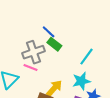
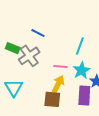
green rectangle: (54, 44) -> (13, 48), moved
pink line: (31, 68) -> (60, 66), moved

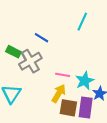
cyan line: (80, 46) -> (82, 22), moved
brown square: (52, 99) -> (68, 108), moved

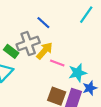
green rectangle: (13, 52) -> (11, 51), moved
yellow arrow: (59, 93) -> (45, 51), moved

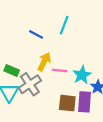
cyan line: (86, 15) -> (64, 25), moved
gray cross: (28, 44) -> (30, 84), moved

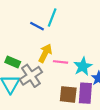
cyan line: (64, 25) -> (52, 17), moved

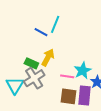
green rectangle: (13, 62) -> (31, 63), moved
pink line: (60, 62) -> (67, 76), moved

